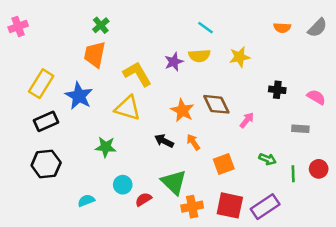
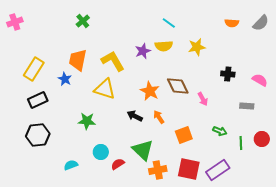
orange trapezoid: (95, 54) -> (78, 60), moved
blue star: (79, 96) -> (65, 79), size x0.6
pink arrow: (247, 120) -> (203, 99), turned 112

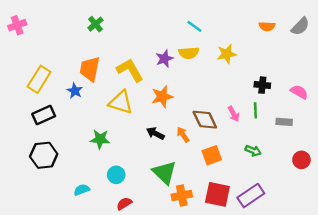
brown diamond: (178, 86) -> (205, 120), moved
orange star: (150, 91) -> (162, 97), moved, turned 30
green line: (241, 143) -> (255, 110), moved
red semicircle: (118, 164) -> (124, 204), moved

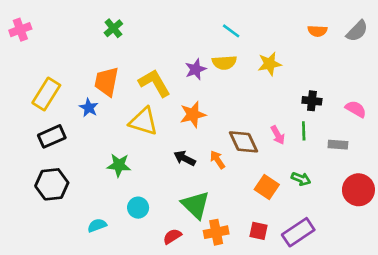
orange square: (212, 155) -> (267, 187), moved, turned -36
red circle: (301, 160) -> (358, 190), size x1.5
red square: (217, 194) -> (259, 231), size x0.6
red semicircle: (124, 204) -> (172, 236), moved

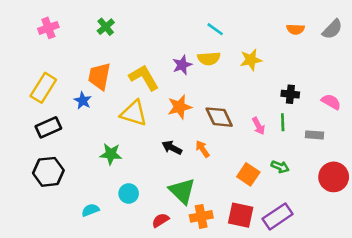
pink cross: (20, 30) -> (48, 28), moved
brown diamond: (243, 142) -> (219, 117), moved
red square: (259, 231) -> (241, 215), size x1.5

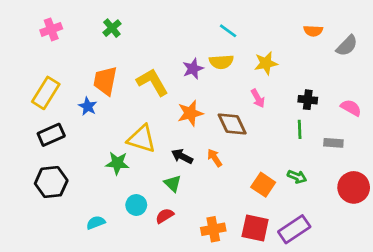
gray semicircle: (332, 29) -> (347, 46), moved
yellow triangle: (134, 113) -> (142, 139), moved
pink arrow: (259, 126) -> (258, 98), moved
green triangle: (182, 191) -> (173, 183), moved, size x0.6
red semicircle: (160, 220) -> (165, 216), moved

